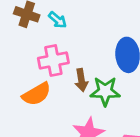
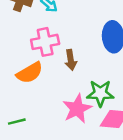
green star: (105, 91) -> (100, 93), moved

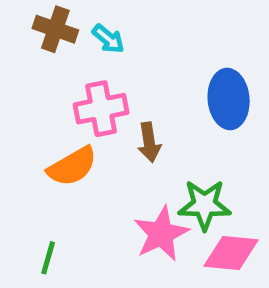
green line: (17, 122) -> (48, 258), turned -60

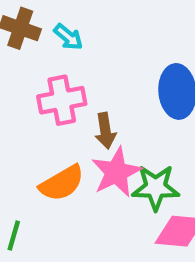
orange semicircle: (72, 166) -> (62, 183), moved
pink star: (161, 234) -> (116, 172), moved

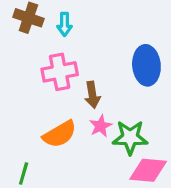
cyan arrow: (68, 37) -> (65, 24), turned 50
pink star: (116, 172) -> (101, 126), size x0.6

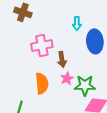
cyan arrow: (65, 24) -> (77, 23), moved
orange semicircle: (60, 134) -> (42, 83), turned -65

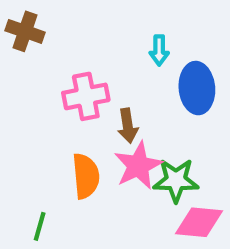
brown cross: (23, 12) -> (25, 31), moved
pink star: (67, 78) -> (138, 166), size x1.6

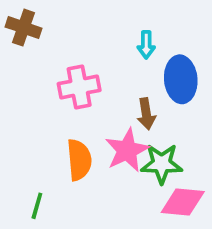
brown arrow: (128, 126) -> (146, 114), moved

